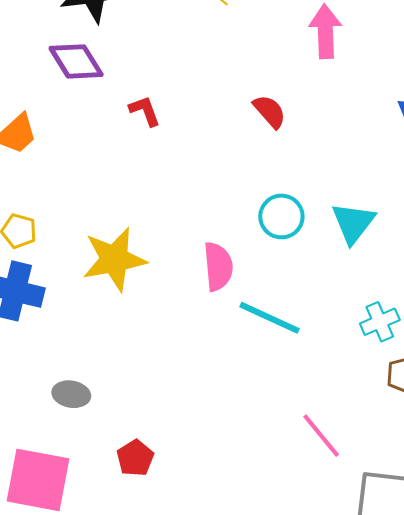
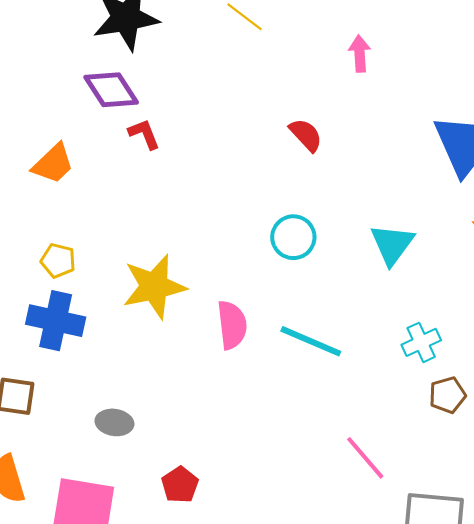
pink arrow: (325, 31) -> (360, 54), size x0.7
red L-shape: (145, 111) -> (144, 134), moved
cyan circle: (281, 216) -> (293, 237), moved
pink semicircle: (218, 266) -> (232, 325), moved

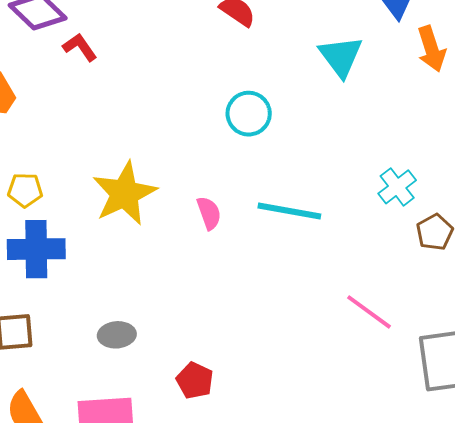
cyan triangle: (392, 244) -> (341, 56), moved
pink semicircle: (232, 325) -> (209, 213), size x0.7

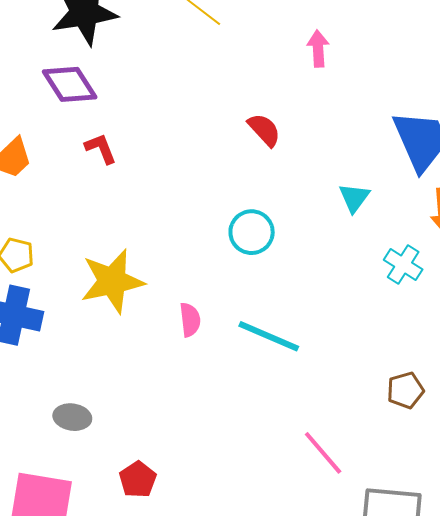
red L-shape: (80, 47) -> (101, 149), moved
cyan triangle: (341, 56) -> (354, 198), size x0.7
cyan cross: (397, 187) -> (403, 265), moved, turned -33

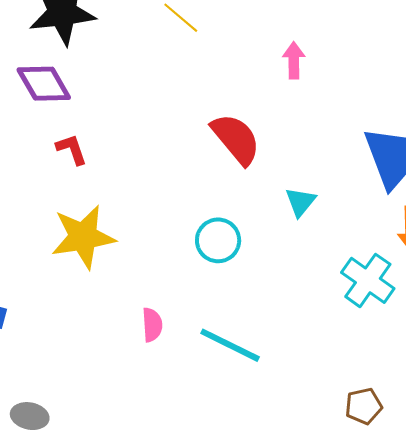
red semicircle: (264, 130) -> (236, 139), size x1.5
cyan triangle: (354, 198) -> (300, 202), moved
cyan cross: (403, 265) -> (368, 280), size x1.4
yellow star: (112, 281) -> (83, 237), moved

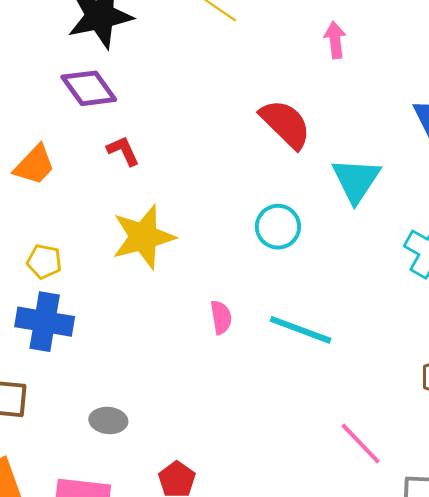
cyan triangle: (300, 202) -> (356, 180), size x1.6

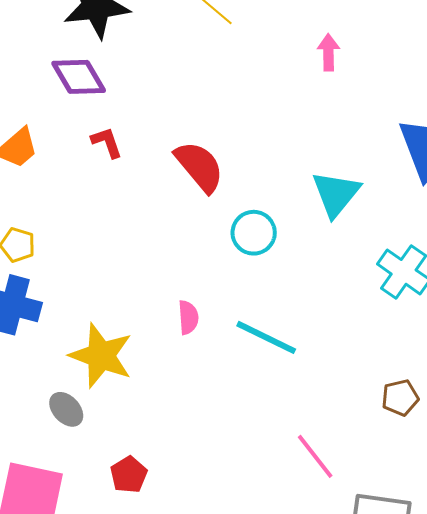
red semicircle: (285, 124) -> (199, 166), moved
yellow star: (143, 237) -> (101, 356), moved, turned 30
gray ellipse: (108, 420) -> (66, 409), turned 36

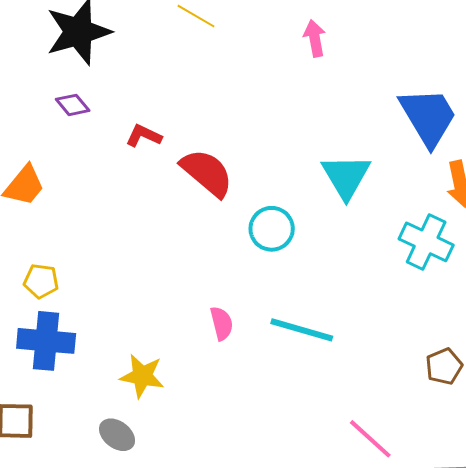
purple diamond: (79, 77) -> (73, 105), size x0.6
red L-shape: (107, 142) -> (144, 136), moved, turned -36
yellow star: (101, 356) -> (142, 376), size x0.7

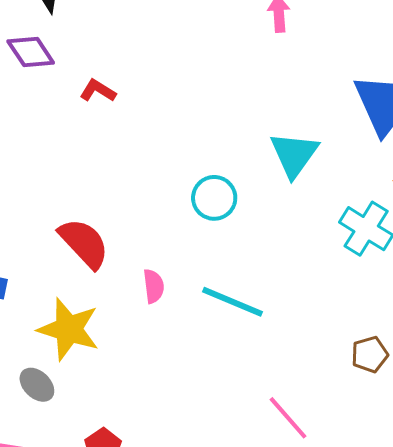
purple diamond: (73, 105) -> (31, 52), size x1.4
red semicircle: (207, 173) -> (84, 243), moved
yellow star: (142, 376) -> (69, 329), size x1.4

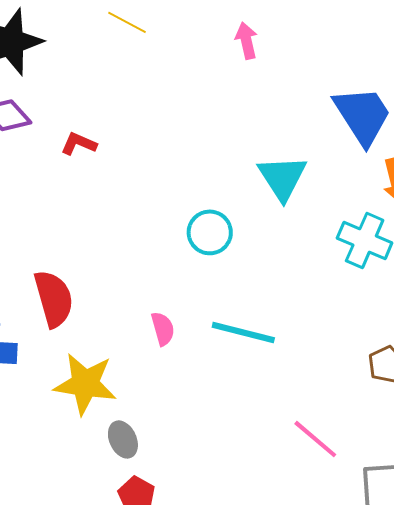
red semicircle: (84, 243) -> (54, 299), moved, turned 36
gray ellipse: (37, 385) -> (123, 439), moved, turned 30

